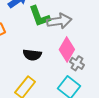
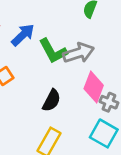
black semicircle: (32, 55) -> (51, 100), turned -60

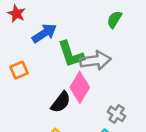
pink diamond: (94, 87) -> (80, 87), moved

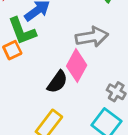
green L-shape: (71, 54) -> (22, 31), moved

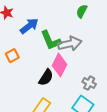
green L-shape: (22, 31) -> (51, 40), moved

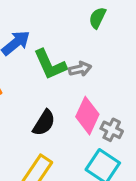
gray arrow: (70, 44) -> (80, 69), size x0.6
pink diamond: (60, 65) -> (87, 116), moved

